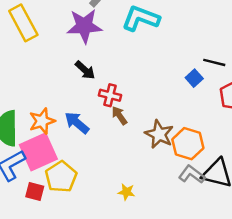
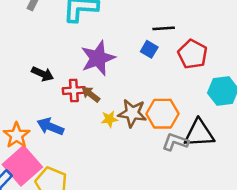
purple star: (84, 26) -> (98, 58), moved
brown arrow: (119, 116) -> (91, 94), moved
yellow star: (126, 192) -> (109, 119), moved

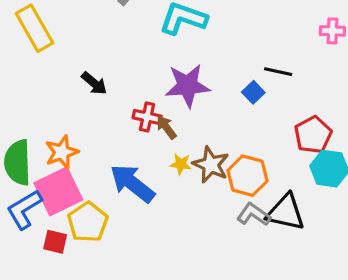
red pentagon: (192, 54) -> (313, 135), moved
black arrow: (43, 74) -> (94, 83), moved
blue arrow: (50, 127) -> (132, 183), moved, size x1.4

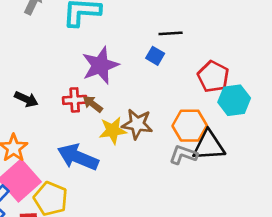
black arrow: (94, 83) -> (26, 99), moved
yellow star: (181, 164) -> (113, 130), size x1.5
orange hexagon: (247, 176) -> (190, 126), moved

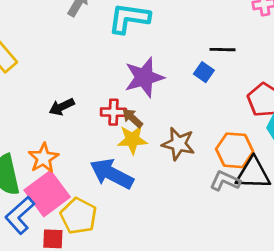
black arrow: (26, 99) -> (62, 107), turned 125
yellow star: (113, 130) -> (132, 140), moved

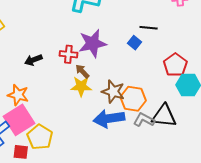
red cross: (113, 112) -> (68, 54), moved
orange hexagon: (235, 150) -> (133, 99), moved
orange star: (43, 158) -> (18, 95), turned -30
blue arrow: (112, 174) -> (109, 119), moved, turned -40

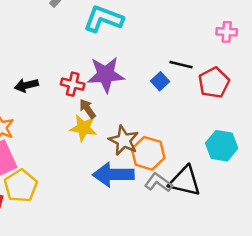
red pentagon: (175, 65) -> (214, 83), moved

